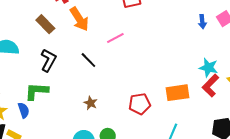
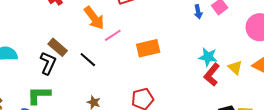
orange arrow: (79, 19) -> (94, 18), moved
brown rectangle: (45, 24) -> (58, 47), moved
orange rectangle: (178, 93) -> (148, 48), moved

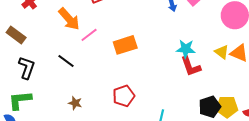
brown rectangle: (58, 47) -> (16, 35), moved
yellow triangle: (235, 68) -> (222, 52), moved
red L-shape: (212, 75) -> (191, 66), turned -55

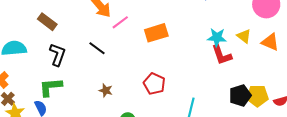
yellow triangle: (222, 52) -> (244, 36), moved
red pentagon: (124, 96) -> (154, 84), turned -30

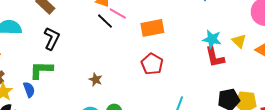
pink line: (120, 22) -> (118, 13), turned 60
black line: (97, 48) -> (105, 21), moved
red pentagon: (154, 84) -> (152, 64), moved

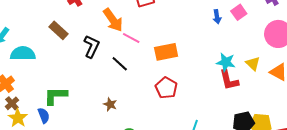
black line: (105, 21) -> (120, 64), moved
black L-shape: (52, 38) -> (92, 46), moved

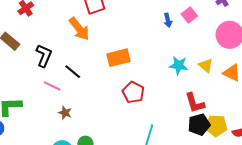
orange arrow: (113, 20) -> (79, 29), moved
pink line: (131, 38) -> (52, 86), moved
red L-shape: (229, 80) -> (195, 103), moved
red pentagon: (166, 88) -> (133, 92), moved

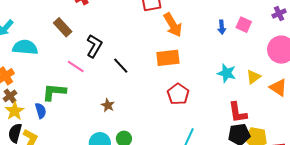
pink square: (189, 15) -> (244, 25), turned -35
orange arrow: (79, 29) -> (173, 25), moved
yellow triangle: (206, 65) -> (254, 77), turned 35
pink line: (52, 86) -> (76, 67), moved

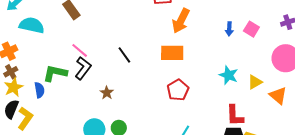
orange arrow: (173, 25) -> (181, 21), turned 50
black L-shape: (94, 46) -> (83, 68), moved

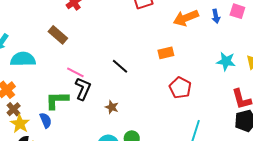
orange arrow: (181, 21) -> (186, 18), moved, turned 55
orange rectangle: (172, 53) -> (166, 53), size x0.7

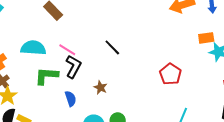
orange rectangle: (166, 53) -> (206, 38), moved
cyan semicircle: (23, 59) -> (33, 48), moved
blue semicircle: (46, 120) -> (71, 99), moved

